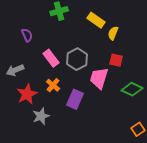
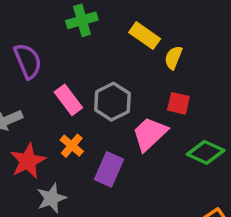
purple semicircle: (27, 35) -> (28, 61), size x1.5
pink trapezoid: (99, 78) -> (150, 134), turned 30

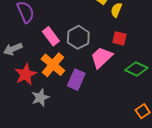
orange cross: (72, 146) -> (53, 65), size x1.6

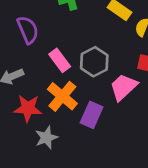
red star: (26, 74) -> (28, 108), turned 30

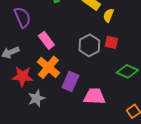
gray hexagon: (94, 62) -> (89, 45), moved
pink trapezoid: (124, 87) -> (94, 96), moved, turned 45

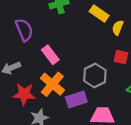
gray hexagon: (89, 45) -> (95, 76), moved
purple rectangle: (70, 81) -> (76, 99), turned 48

